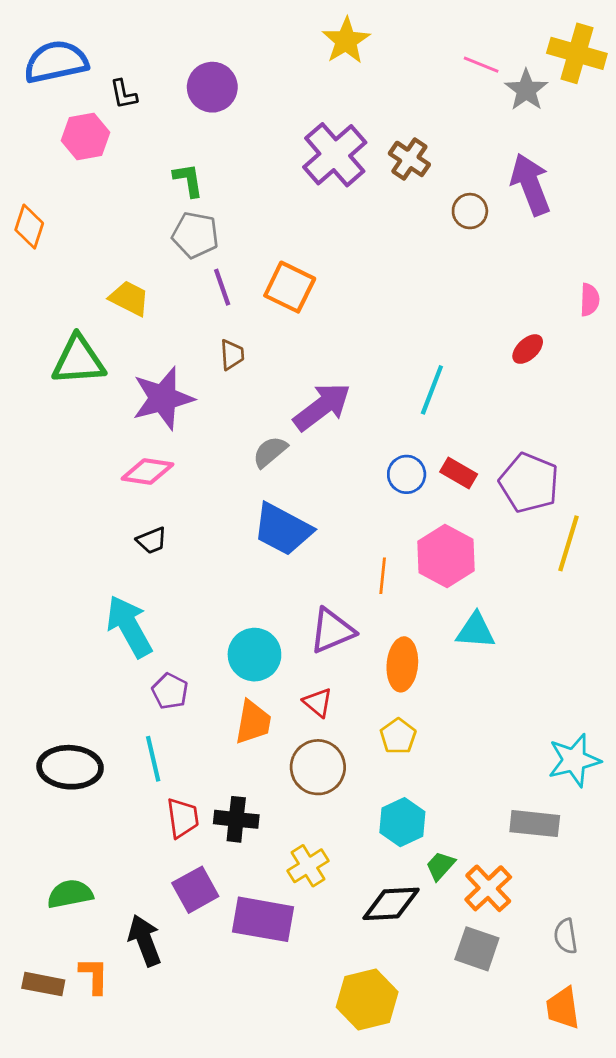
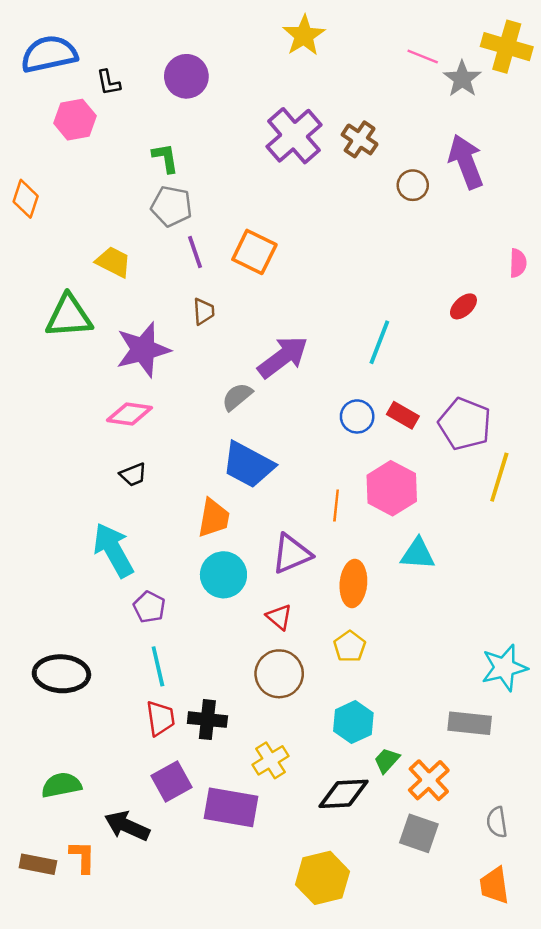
orange trapezoid: (253, 722) -> (214, 518), moved
cyan line: (153, 759) -> (158, 666), moved
black arrow: (145, 940) -> (127, 826), turned -45

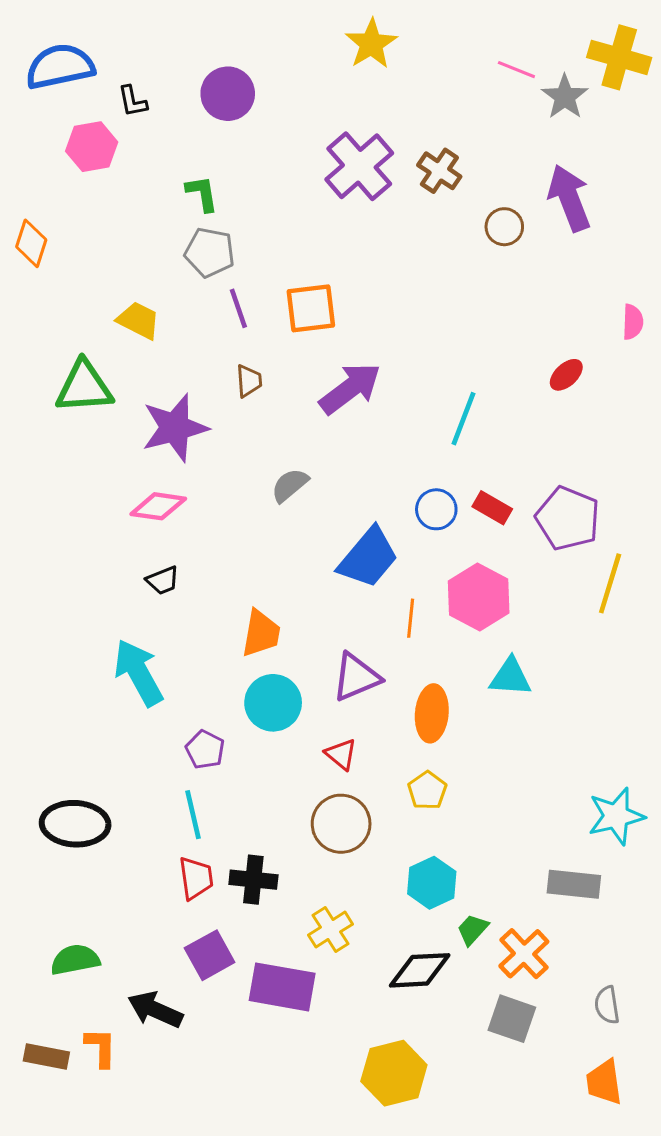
orange square: (254, 252) -> (311, 308), turned -33
purple arrow: (283, 357) -> (350, 388), moved
blue trapezoid: (248, 465) -> (368, 558), moved, turned -78
purple pentagon: (149, 607) -> (205, 750), moved

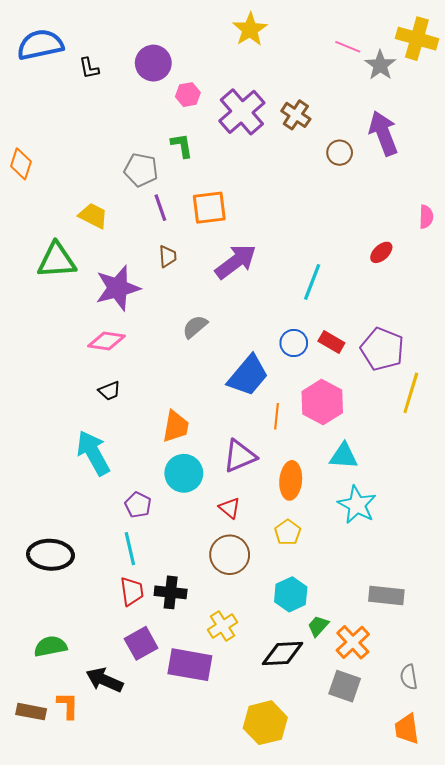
pink hexagon: (92, 147) -> (188, 95), moved, size x0.7
green L-shape: (202, 193) -> (182, 145), moved
cyan star: (616, 816) -> (357, 505), moved, turned -30

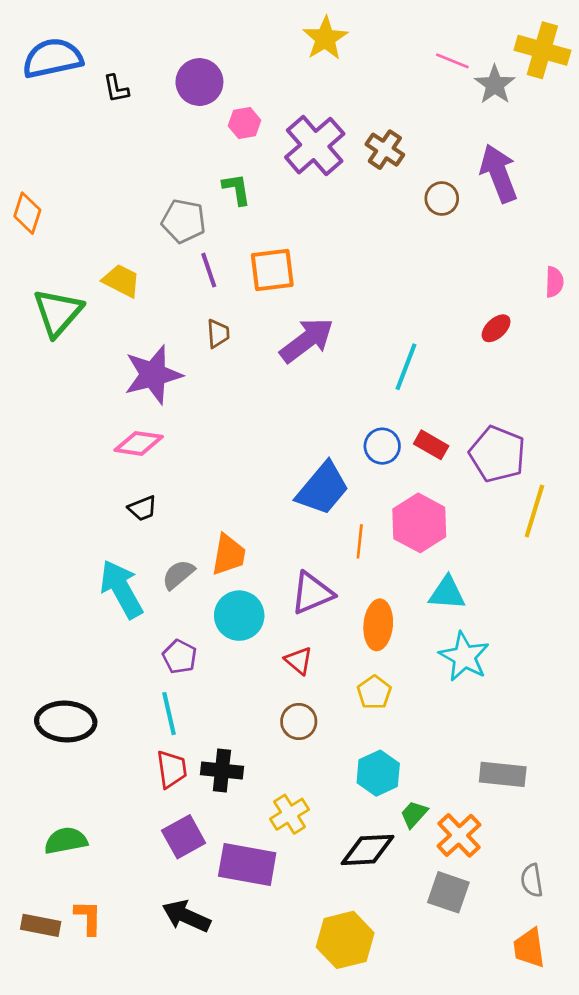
green triangle: (57, 261) -> (58, 312), moved, turned -45
gray semicircle: (195, 327) -> (178, 575), moved
brown circle: (230, 555) -> (299, 722), size x0.7
black arrow: (104, 680) -> (186, 916), moved

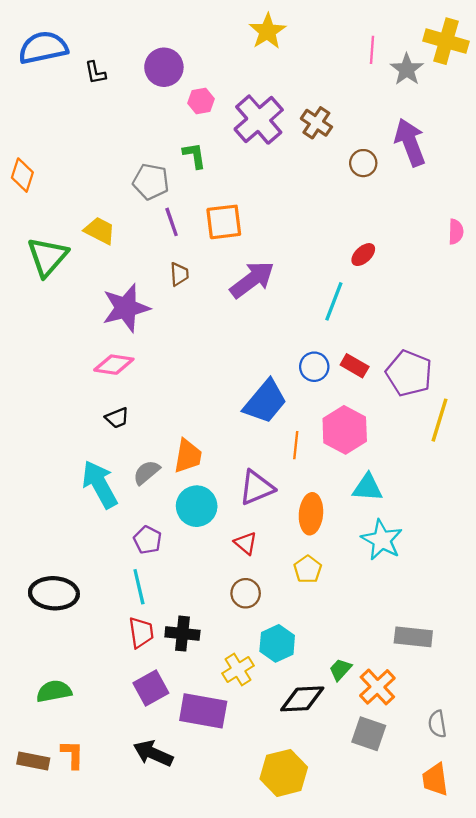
pink line: (452, 61) -> (372, 50), turned 72
red ellipse: (496, 328) -> (363, 255), moved
cyan hexagon: (378, 773) -> (277, 643), moved

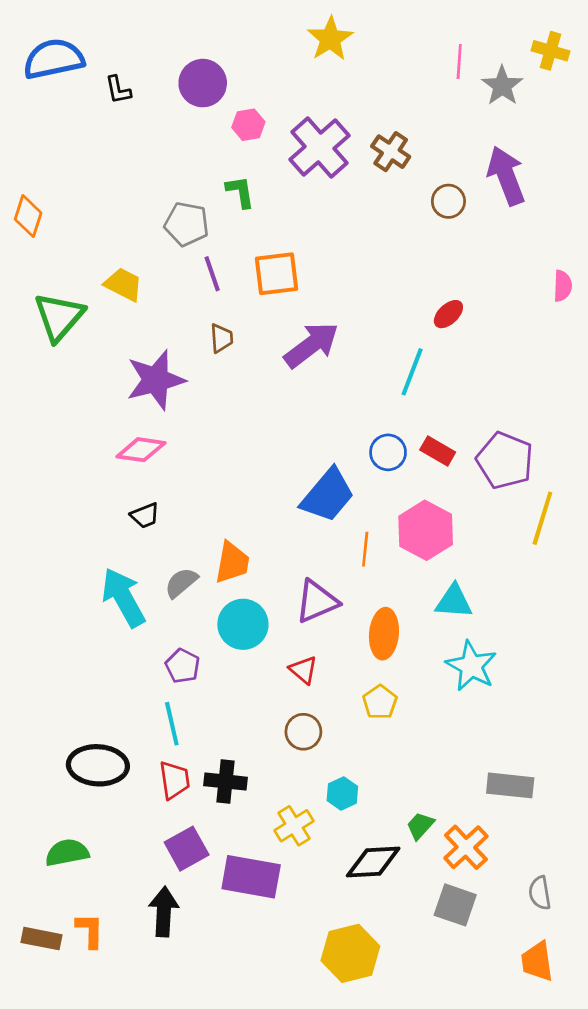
yellow cross: (446, 41) -> (551, 51), size x0.7
black ellipse: (54, 593) -> (98, 765), moved
cyan hexagon: (277, 643) -> (342, 794), size x0.7
black arrow: (153, 753) -> (164, 912), moved, turned 69

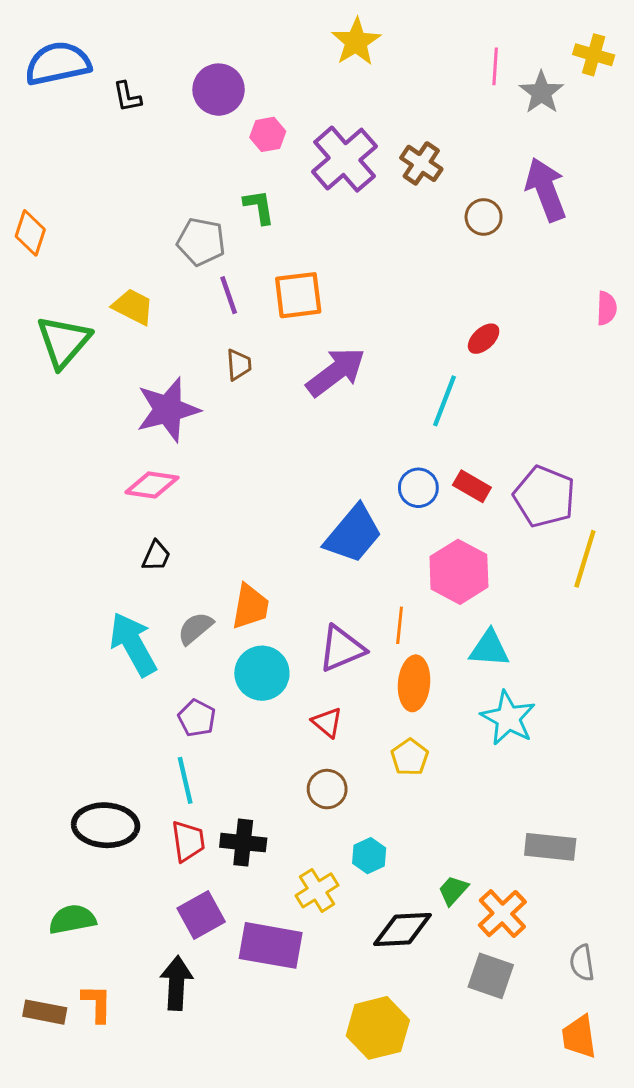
black trapezoid: (145, 515) -> (156, 556), turned -44
orange line: (365, 549) -> (400, 625), moved

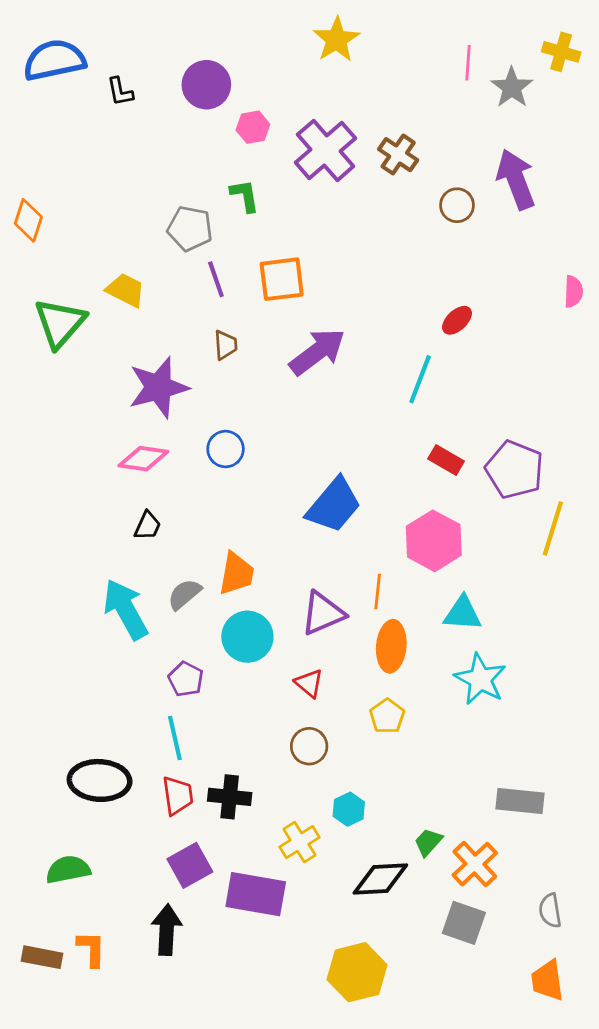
blue circle: (418, 488) -> (226, 449), moved

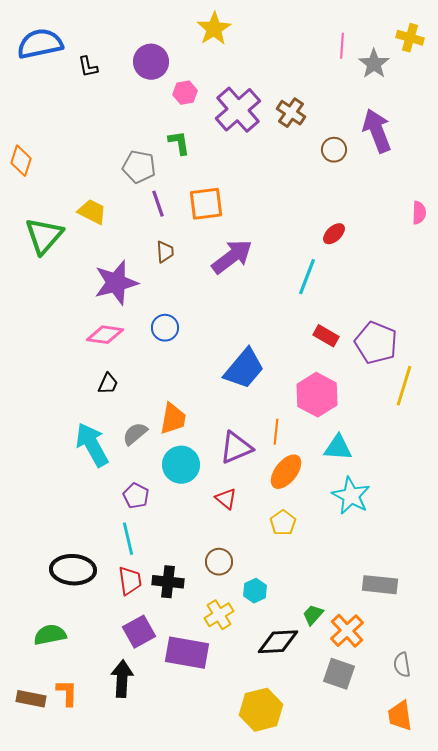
yellow star: (336, 40) -> (214, 29), moved
orange ellipse: (391, 646) -> (286, 472), turned 33
brown circle: (309, 746) -> (219, 562), moved

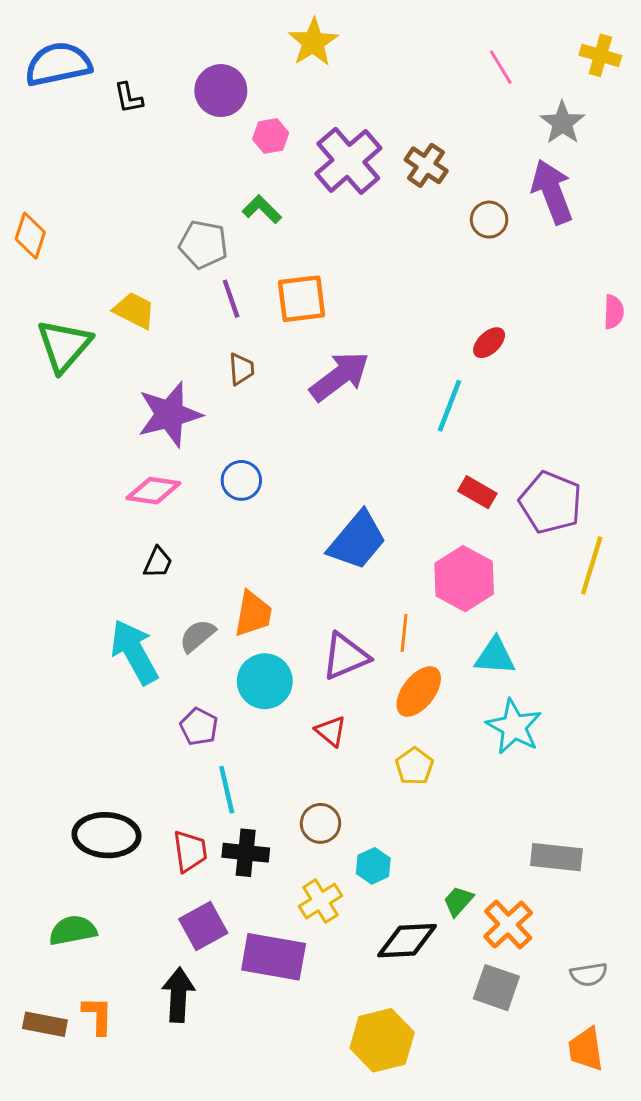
pink line: (342, 46) -> (501, 67), turned -35
gray star: (374, 64) -> (562, 123), moved
green L-shape: (179, 143) -> (262, 209), turned -36
cyan line: (128, 539) -> (227, 790), moved
gray semicircle: (402, 665) -> (589, 974), turned -90

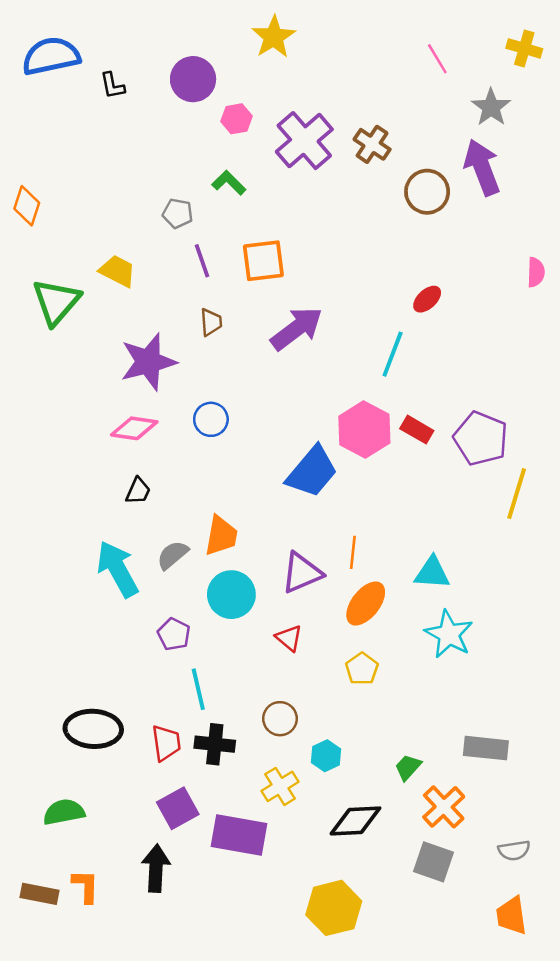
brown circle: (489, 220) -> (427, 192), size x1.4
gray pentagon: (203, 244) -> (178, 213), size x0.7
pink hexagon: (464, 579) -> (364, 430), moved
green trapezoid: (458, 901) -> (408, 767), moved

